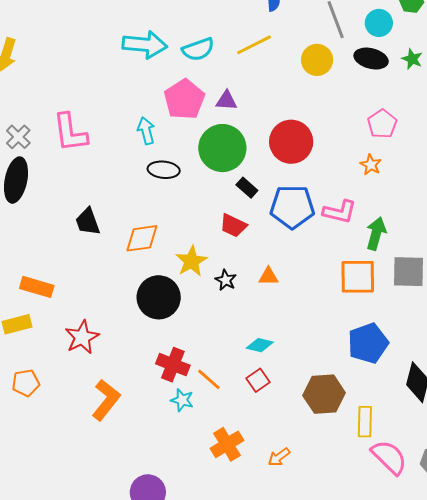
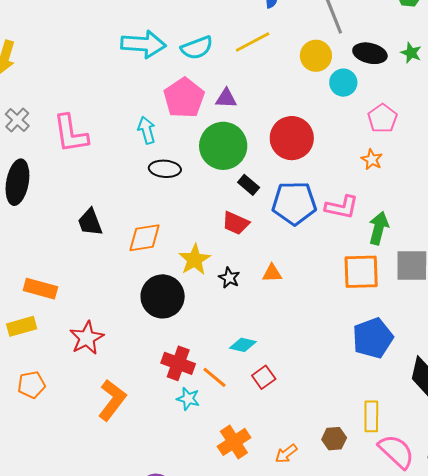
cyan circle: (379, 23) -> (343, 83), moved
gray cross: (18, 137) -> (17, 120), moved
cyan diamond: (260, 345) -> (243, 345), moved
brown hexagon: (324, 394) -> (334, 439), moved, size x0.6

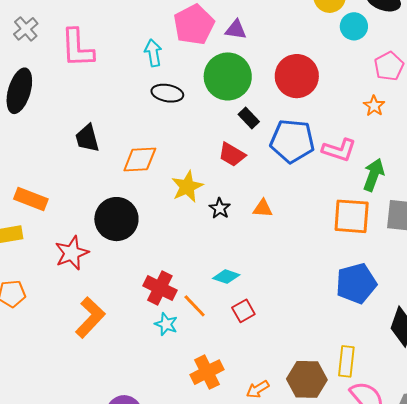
black circle: (163, 296) -> (116, 219), moved
brown hexagon: (334, 439) -> (307, 379), size x1.6

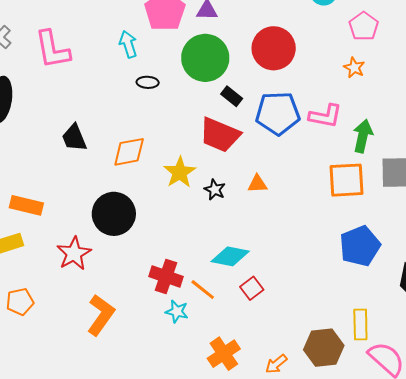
black ellipse: (167, 93) -> (148, 82), size x0.7
red trapezoid: (232, 155) -> (220, 135), size x1.5
cyan diamond: (226, 277) -> (230, 256), size x1.4

